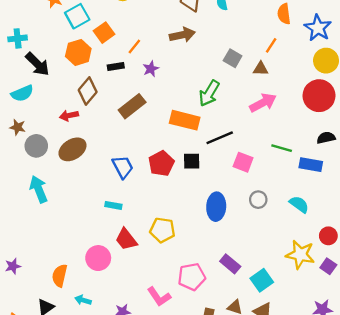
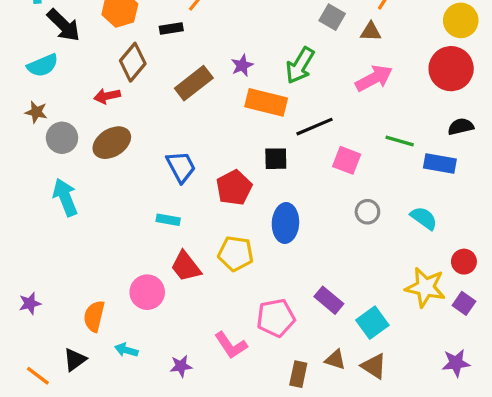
purple star: (151, 69) -> (242, 65), moved
red pentagon: (161, 163) -> (234, 188), moved
blue ellipse: (216, 207) -> (285, 223), moved

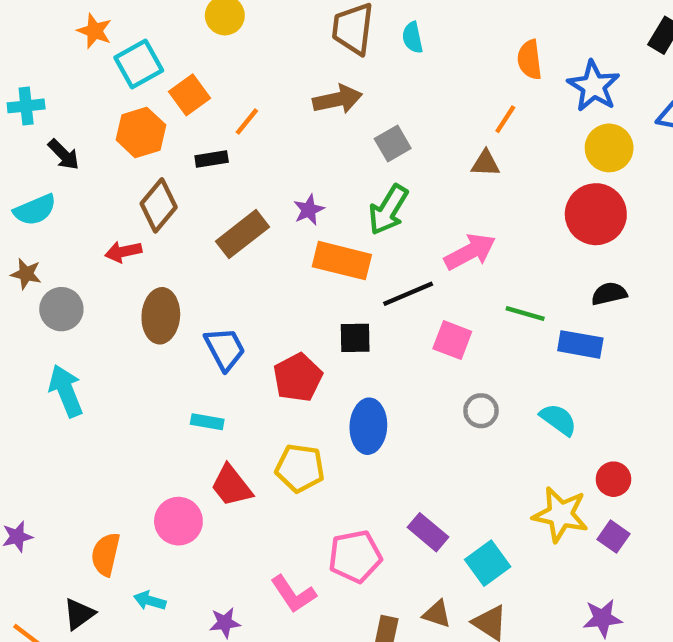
gray square: (332, 17) -> (393, 144), moved, turned 30
black arrow: (64, 25) -> (64, 155), size x0.7
pink arrow: (374, 78) -> (470, 252), moved
brown ellipse: (112, 143) -> (161, 316), moved, turned -54

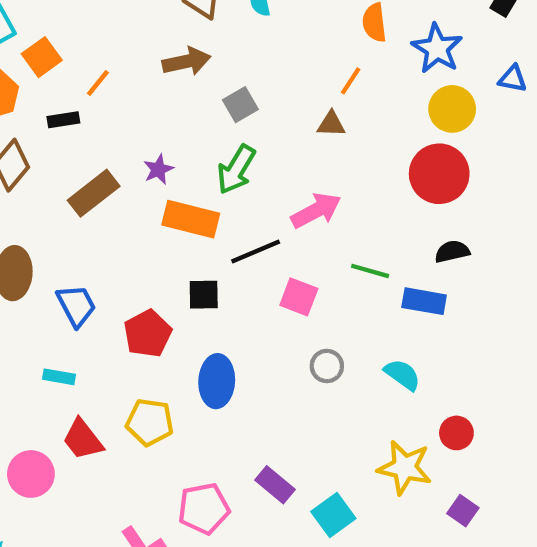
purple square: (613, 537) -> (463, 511), moved

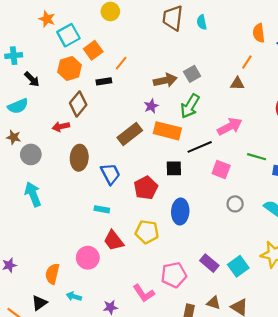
brown arrow: (186, 61) -> (165, 80), moved
brown rectangle: (94, 193) -> (130, 134), moved
cyan square: (333, 515) -> (238, 266), moved

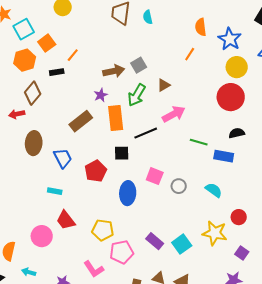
brown triangle: (237, 84) -> (164, 85), moved, turned -32
orange rectangle: (167, 131) -> (116, 118), turned 70
pink square: (221, 170) -> (155, 176), moved
yellow pentagon: (147, 232) -> (103, 230), moved

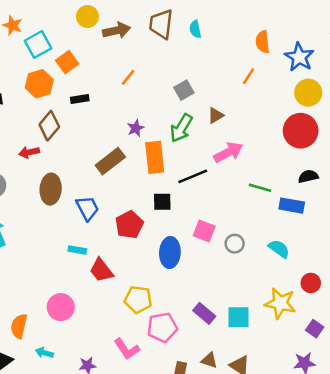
orange line: (73, 55) -> (128, 77), moved
brown arrow: (114, 71) -> (117, 30), moved
red trapezoid: (66, 220) -> (101, 270), moved
cyan square: (182, 244) -> (238, 317), turned 36

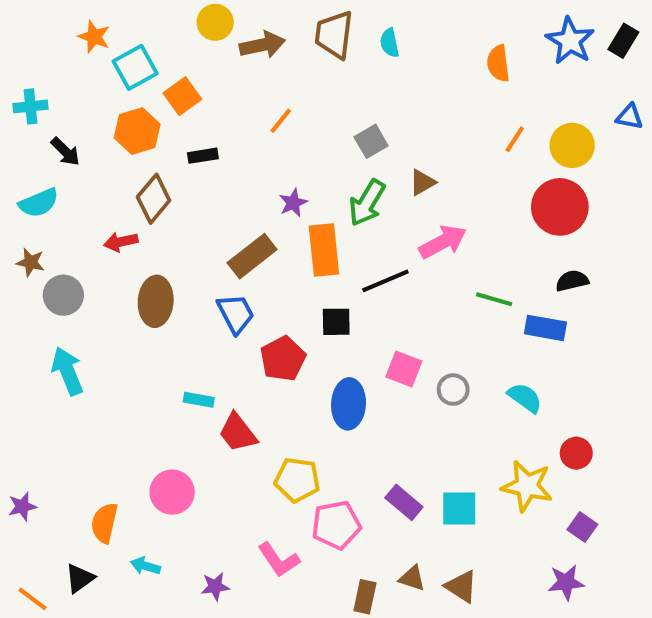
blue star: (299, 57) -> (570, 41), moved
orange line: (249, 76) -> (515, 139), moved
blue trapezoid: (87, 208) -> (236, 314), moved

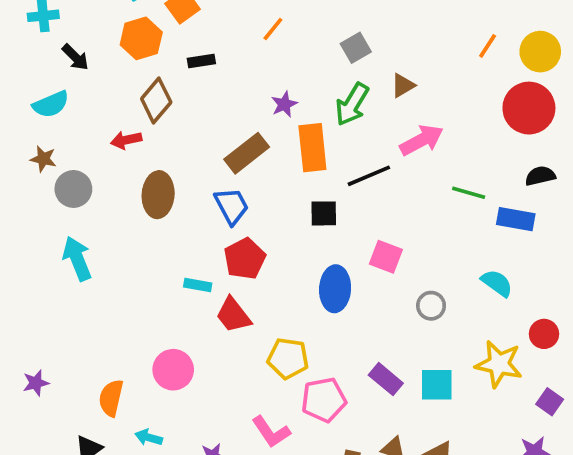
red pentagon: (283, 359) -> (245, 259), moved
gray circle: (453, 390) -> (431, 306), moved

